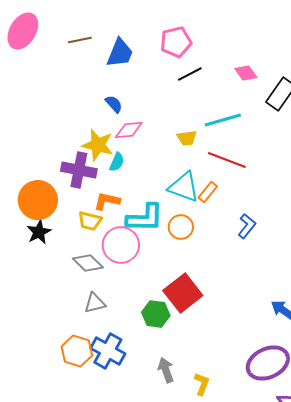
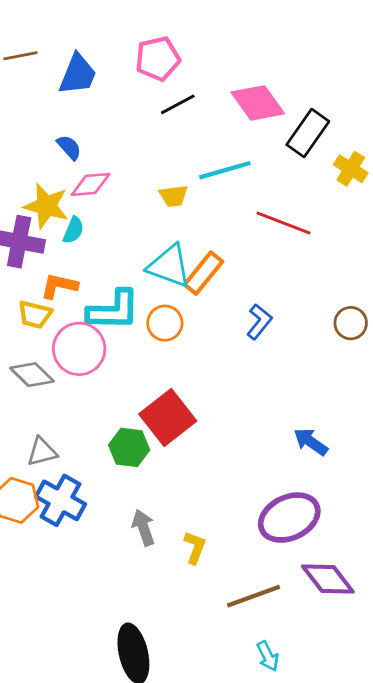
pink diamond: (246, 73) -> (258, 103), size x1.6
red line: (227, 160) -> (284, 223), moved
orange rectangle: (208, 192) -> (203, 273), size x1.4
gray triangle: (95, 303) -> (42, 452), moved

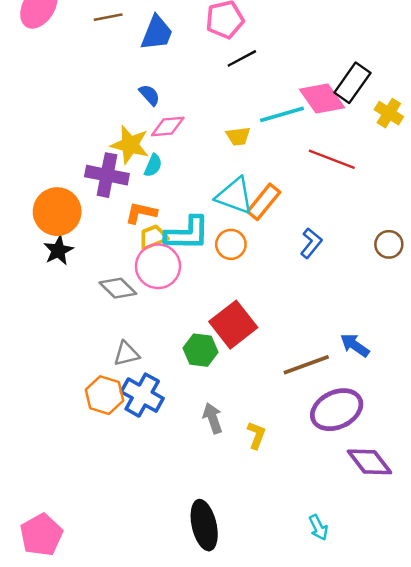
pink diamond: (258, 103) -> (322, 99), moved
yellow trapezoid: (35, 315) -> (153, 237), moved, turned 144
brown line: (254, 596) -> (306, 365), moved

